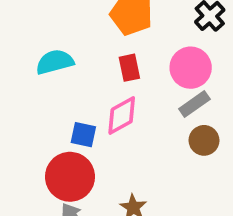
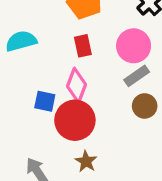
pink diamond: (122, 116) -> (77, 85), turned -40
red circle: (70, 177) -> (75, 120), moved

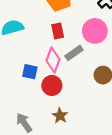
gray rectangle: (137, 76) -> (74, 53), moved
red circle: (75, 120) -> (52, 85), size x0.7

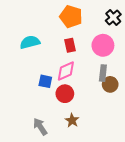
gray rectangle: (74, 53) -> (103, 73), moved, turned -49
pink diamond: (53, 60) -> (66, 71), turned 45

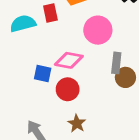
red rectangle: (70, 45) -> (50, 13), moved
pink circle: (103, 45) -> (98, 30), moved
pink diamond: (66, 71) -> (69, 60), turned 35

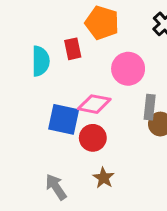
cyan semicircle: (23, 23) -> (41, 61), turned 105
blue square: (43, 73) -> (64, 119), size x1.5

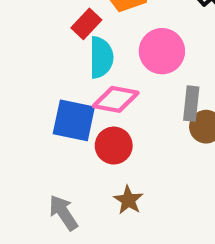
red rectangle: (73, 49) -> (86, 24), turned 55
cyan semicircle: (41, 61) -> (101, 57), moved

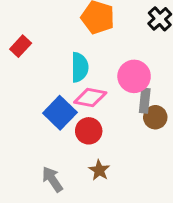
red rectangle: (86, 24) -> (21, 46), moved
pink circle: (162, 51) -> (134, 76), moved
blue square: (74, 120) -> (60, 113), turned 32

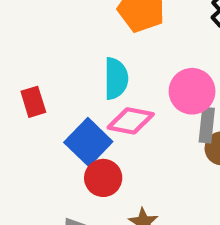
red rectangle: (21, 46) -> (33, 102), moved, turned -60
red circle: (89, 131) -> (103, 178), moved

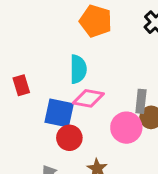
pink circle: (192, 91) -> (126, 128), moved
blue square: (88, 142) -> (59, 113), turned -32

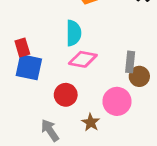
blue square: (59, 113) -> (29, 67), moved
pink circle: (126, 128) -> (117, 101), moved

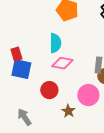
gray arrow: (50, 130) -> (24, 117), moved

